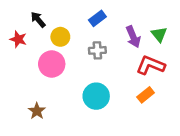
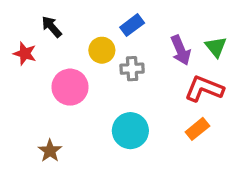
yellow circle: (60, 37) -> (102, 50), moved

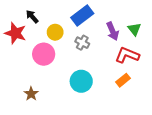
blue rectangle: (132, 25) -> (82, 16), size x1.5
yellow circle: (102, 50) -> (55, 32), moved
red star: (25, 54) -> (15, 33), size x1.5
gray cross: (132, 69) -> (82, 43), turned 32

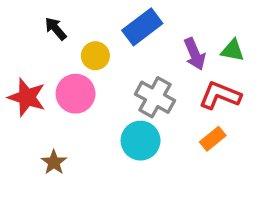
green triangle: (134, 29) -> (233, 50), turned -40
red star: (15, 33) -> (27, 97), moved
gray cross: (82, 43) -> (155, 97), moved, size x1.5

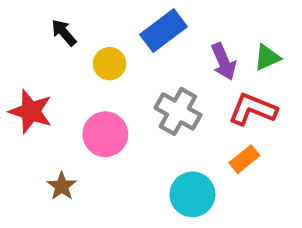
green triangle: (233, 50) -> (267, 57), turned -35
pink circle: (76, 94) -> (105, 134), moved
cyan circle: (141, 141) -> (192, 194), moved

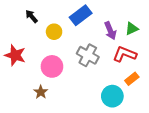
orange rectangle: (244, 159) -> (132, 79), moved
brown star: (62, 186) -> (41, 92), moved
cyan circle: (192, 194) -> (112, 96), moved

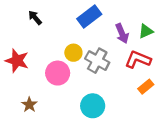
yellow circle: (54, 32) -> (73, 53), moved
brown star: (41, 92) -> (29, 105), moved
cyan circle: (112, 96) -> (93, 106), moved

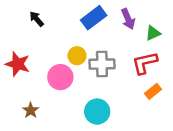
purple arrow: (122, 33) -> (128, 19), moved
red L-shape: (138, 59) -> (145, 63), turned -35
gray cross: (97, 61) -> (102, 64), turned -30

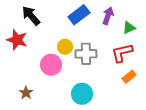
black arrow: (37, 19) -> (31, 16), size x1.5
purple arrow: (128, 19) -> (108, 16), turned -138
red star: (18, 64) -> (17, 40), moved

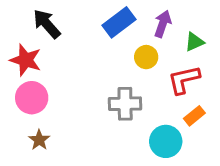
yellow circle: (65, 47) -> (146, 57), moved
gray cross: (86, 54) -> (125, 104), moved
pink circle: (51, 65) -> (32, 98), moved
cyan circle: (82, 94) -> (166, 141), moved

